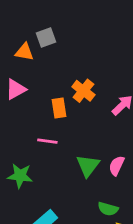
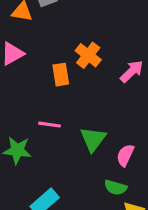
pink line: (47, 141) -> (49, 125), moved
pink semicircle: (117, 166) -> (125, 155), moved

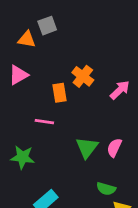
pink line: (49, 125) -> (44, 122), moved
pink semicircle: (125, 155) -> (114, 148), moved

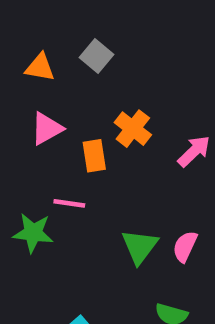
gray square: (47, 26) -> (97, 56), moved, turned -30
pink triangle: (18, 75) -> (47, 129), moved
green star: (22, 157) -> (33, 233), moved

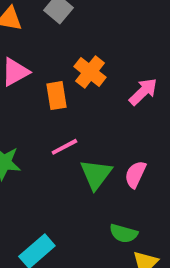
pink line: (69, 203) -> (64, 147), moved, turned -36

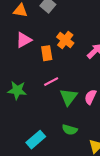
green semicircle: (124, 233) -> (70, 130), moved

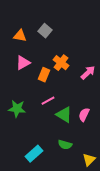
orange rectangle: (47, 53) -> (44, 75), turned 32
green triangle: (69, 97) -> (64, 115), turned -36

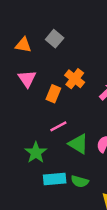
pink triangle: (23, 63) -> (27, 79), turned -35
green star: (17, 109) -> (36, 153), moved, turned 30
cyan rectangle: (34, 154) -> (55, 179), moved, turned 36

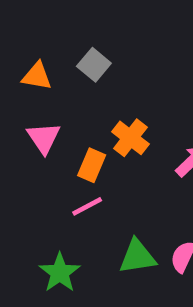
pink line: (58, 126) -> (87, 206), moved
green triangle: (78, 144) -> (137, 257), turned -40

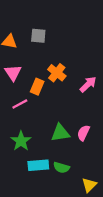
gray square: (94, 65) -> (38, 36), turned -35
pink line: (87, 206) -> (20, 104), moved

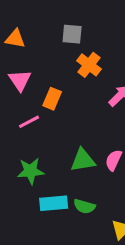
gray square: (38, 36) -> (72, 34), moved
orange cross: (57, 73) -> (89, 65), moved
green star: (21, 141) -> (31, 171), turned 30

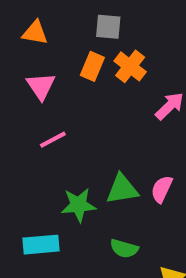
orange rectangle: (52, 99) -> (92, 66), moved
green star: (31, 171) -> (79, 205), moved
cyan rectangle: (54, 203) -> (41, 245), moved

